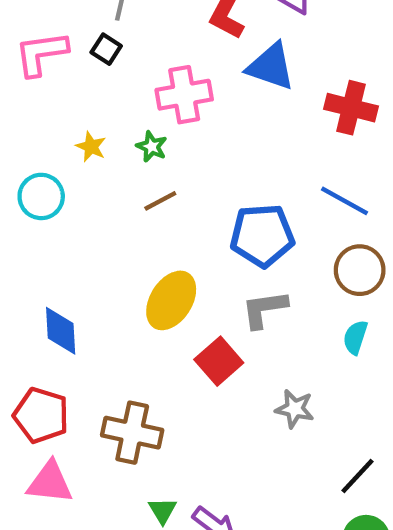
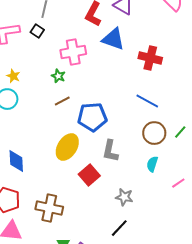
yellow star: (91, 147) -> (13, 76), moved
blue pentagon: (262, 235) -> (92, 117), moved
gray L-shape: (264, 309) -> (110, 151), turned -70
black line: (357, 476) -> (119, 228), moved

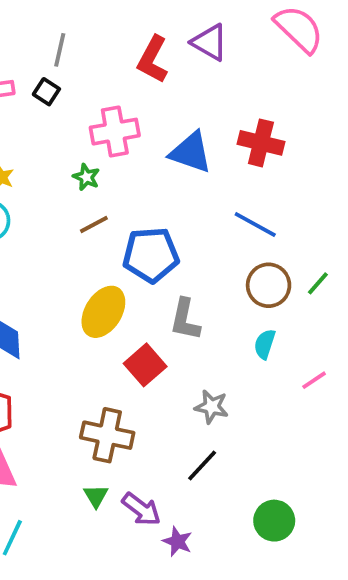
blue triangle: (113, 39) -> (191, 152), moved
brown cross: (49, 208) -> (107, 435), moved

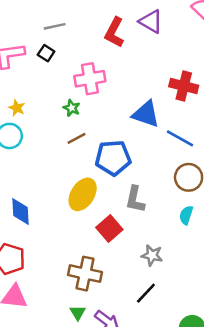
gray line: (60, 50) -> (55, 26), turned 65
blue triangle: (191, 152) -> (146, 114), moved

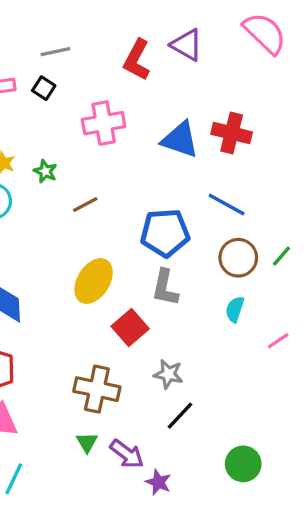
green star: (72, 108) -> (45, 171), moved
blue triangle: (146, 114) -> (180, 140), moved
blue pentagon: (113, 158) -> (165, 233), moved
gray star: (152, 255) -> (168, 374), moved

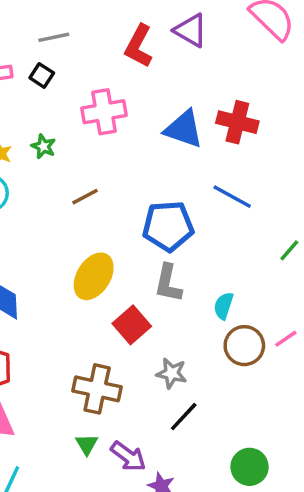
green star: (45, 171) -> (43, 146), moved
brown circle: (238, 258) -> (244, 346), moved
cyan semicircle: (235, 309) -> (224, 306), moved

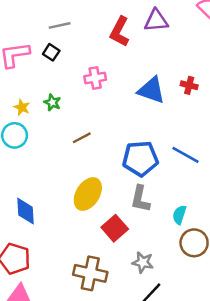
purple triangle: (191, 30) -> (156, 21), turned -35
pink cross: (104, 112) -> (95, 78), size x0.7
red cross: (237, 122) -> (189, 85), size x0.6
blue line: (232, 197) -> (186, 155), moved

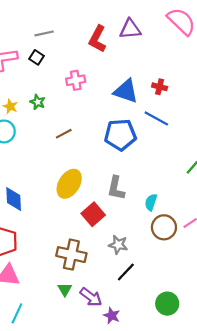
blue line: (186, 155) -> (156, 118), moved
blue pentagon: (140, 159) -> (120, 135), moved

